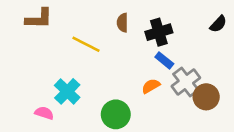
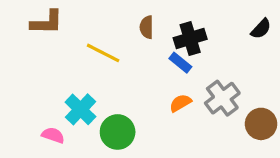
blue rectangle: (164, 60) -> (180, 63), moved
brown circle: (206, 97) -> (261, 124), moved
green circle: (116, 114) -> (118, 132), moved

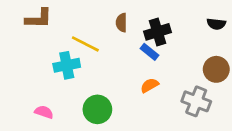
black semicircle: (261, 29) -> (216, 24), turned 54
gray cross: (222, 98) -> (196, 101), moved, turned -32
cyan cross: (80, 109) -> (67, 65), moved, turned 35
brown circle: (261, 124) -> (216, 69), moved

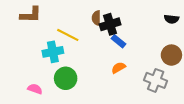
black cross: (157, 32) -> (110, 24), moved
green circle: (97, 109) -> (66, 78), moved

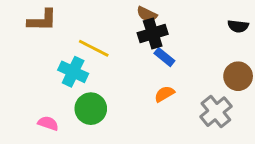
brown semicircle: (96, 18) -> (147, 14), moved, turned -64
cyan cross: (53, 52) -> (73, 72), turned 36
gray cross: (156, 80) -> (216, 112), turned 30

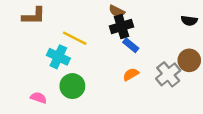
gray cross: (216, 112) -> (168, 74), moved

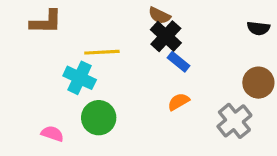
black cross: (121, 26) -> (166, 36), turned -30
yellow line: (75, 38) -> (102, 52), turned -30
gray cross: (168, 74) -> (234, 121), moved

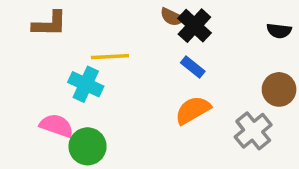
black cross: (166, 36) -> (194, 26), moved
orange semicircle: (179, 102) -> (193, 110), size x1.5
green circle: (99, 118) -> (88, 146), moved
pink semicircle: (52, 134) -> (56, 126), moved, size x1.4

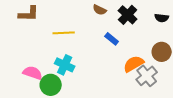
black cross: (194, 26) -> (128, 15), moved
cyan cross: (86, 84) -> (65, 65), moved
orange semicircle: (193, 110) -> (134, 64), moved

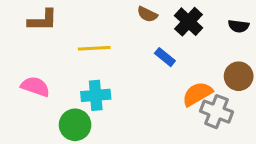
cyan cross: (65, 65) -> (96, 95), turned -30
pink semicircle: (33, 73) -> (35, 87), moved
gray cross: (147, 76) -> (217, 112), turned -30

